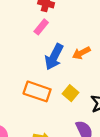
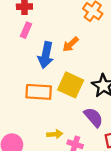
yellow square: (70, 93) -> (71, 85), size x1.6

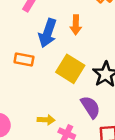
orange arrow: (71, 44) -> (76, 25), turned -54
orange rectangle: (39, 92) -> (24, 60), moved, size x0.7

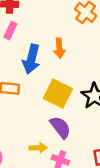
purple semicircle: (90, 107) -> (60, 127), moved

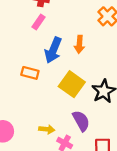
purple semicircle: (60, 127) -> (81, 121), moved

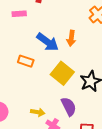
pink rectangle: (39, 22) -> (19, 14), moved, turned 48
blue arrow: (53, 50) -> (48, 42), turned -80

